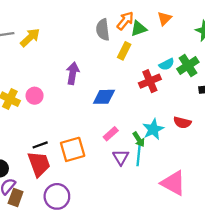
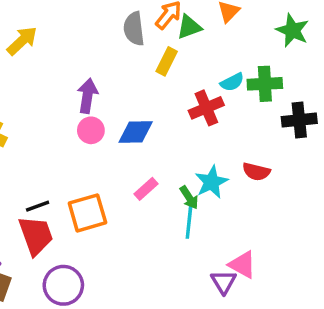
green cross: (188, 65) -> (265, 84), turned 30
pink circle: (35, 96) -> (91, 130), moved
purple triangle: (121, 157) -> (224, 282), moved
pink triangle: (173, 183) -> (242, 265), size x0.7

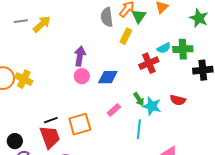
green triangle: (189, 27) -> (139, 16), turned -35
cyan star: (211, 182) -> (152, 106), turned -30
green arrow: (189, 197) -> (139, 99), moved

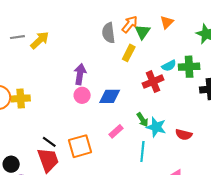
yellow cross: (24, 79) -> (21, 98), turned -30
red semicircle: (178, 100) -> (184, 135), moved
black line: (51, 120) -> (49, 142), turned 56

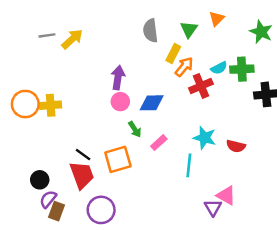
orange arrow: (130, 24) -> (184, 67), moved
green arrow: (142, 120) -> (135, 129), moved

